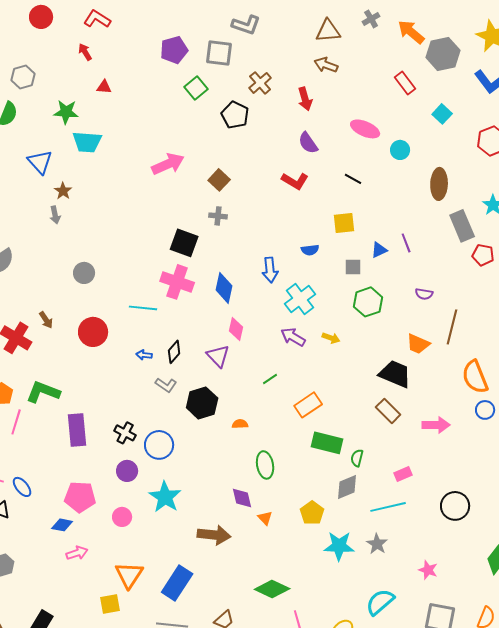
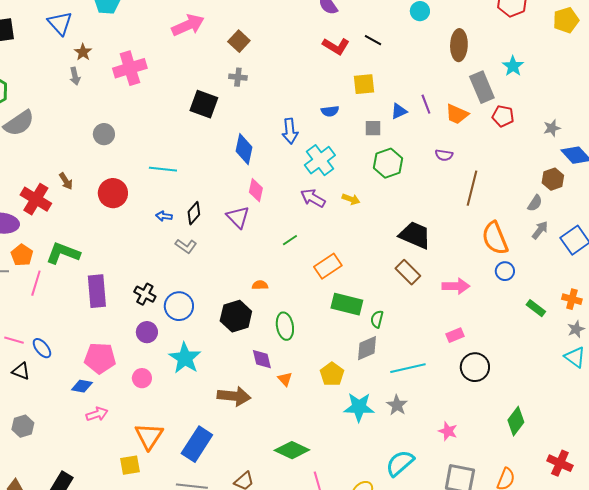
red L-shape: (295, 181) -> (336, 46), moved
pink cross: (177, 282) -> (130, 68), moved, turned -36
orange trapezoid: (418, 344) -> (457, 114), moved
black hexagon: (202, 403) -> (236, 316), moved
pink rectangle: (403, 474) -> (455, 335), moved

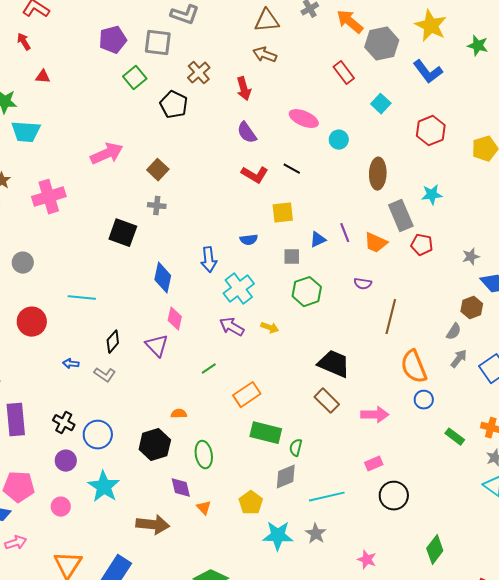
cyan star: (513, 66) -> (432, 195), turned 30
blue arrow: (164, 216) -> (71, 364), moved

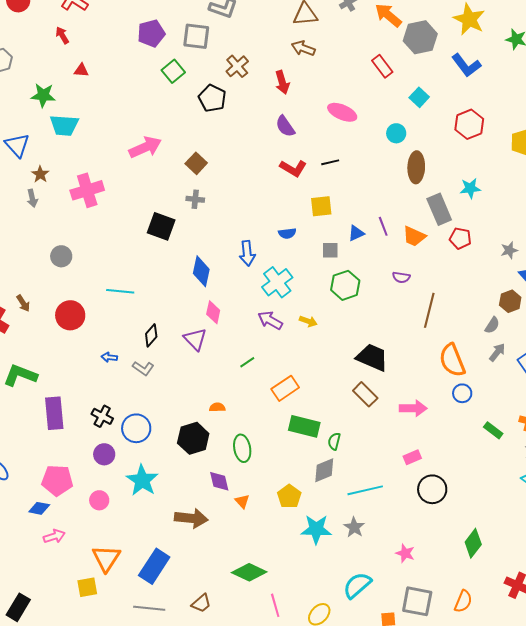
cyan circle: (339, 140) -> (396, 133), moved
black line: (292, 169) -> (330, 162), turned -42

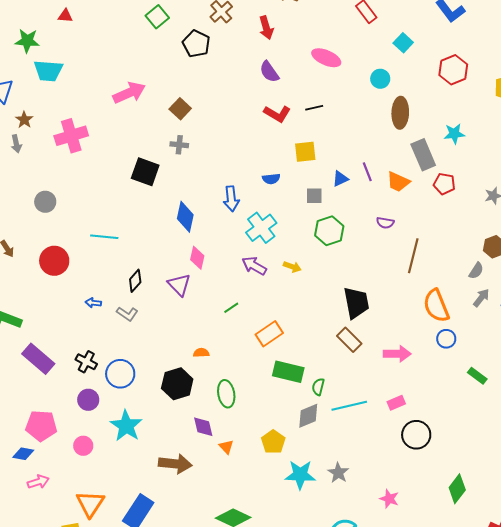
black trapezoid: (372, 357) -> (356, 303), turned 56
purple rectangle: (54, 413) -> (38, 359), turned -44
cyan line: (365, 490) -> (349, 406), moved

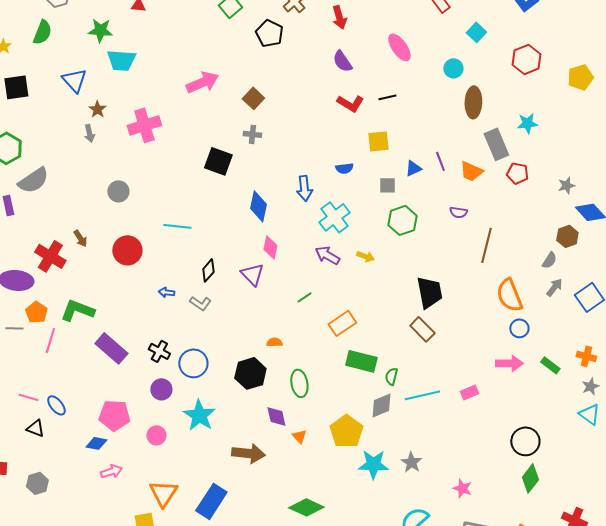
pink ellipse: (326, 58) -> (399, 47), turned 32
pink arrow: (397, 354) -> (509, 363), moved
black circle: (416, 435) -> (525, 441), moved
yellow pentagon: (273, 442) -> (346, 431), size x1.4

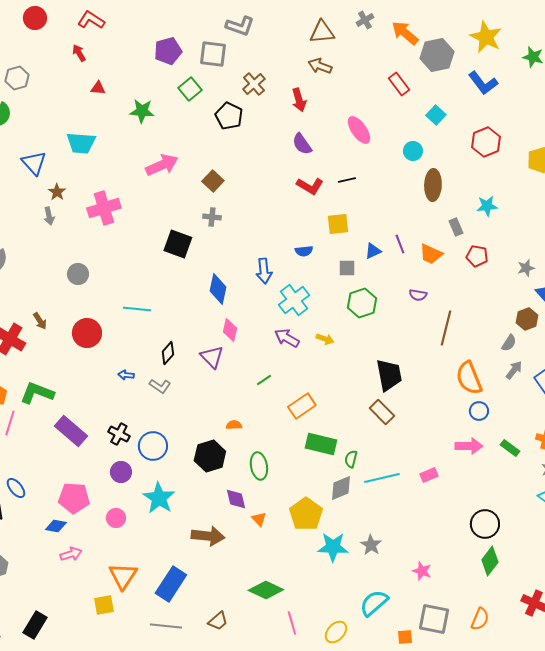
green star: (100, 30) -> (142, 111), moved
gray rectangle: (496, 144) -> (456, 227), size x0.6

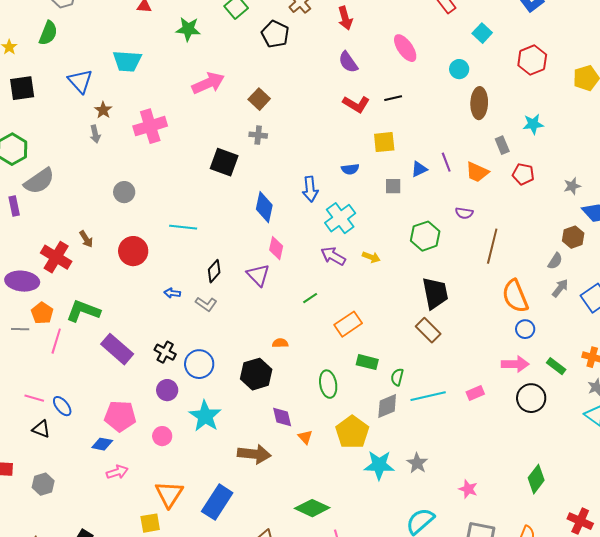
green hexagon: (362, 303) -> (425, 236), moved
green rectangle: (321, 444) -> (367, 362), size x0.7
green ellipse: (259, 466) -> (328, 384), moved
black circle: (485, 524) -> (531, 398), moved

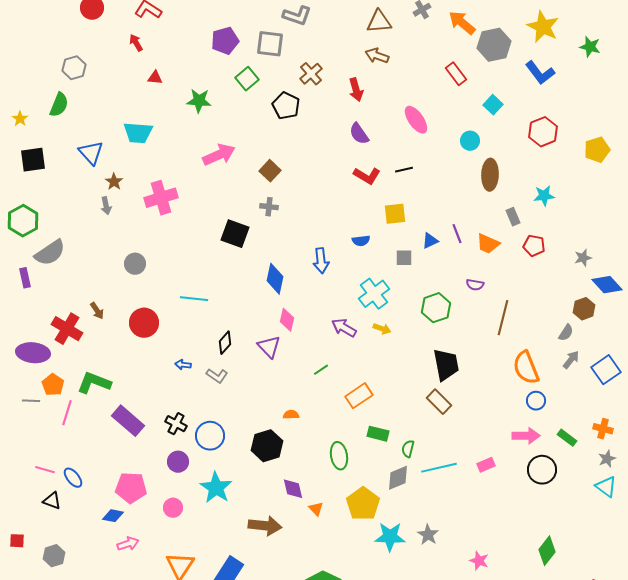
cyan cross: (340, 218) -> (374, 294), moved

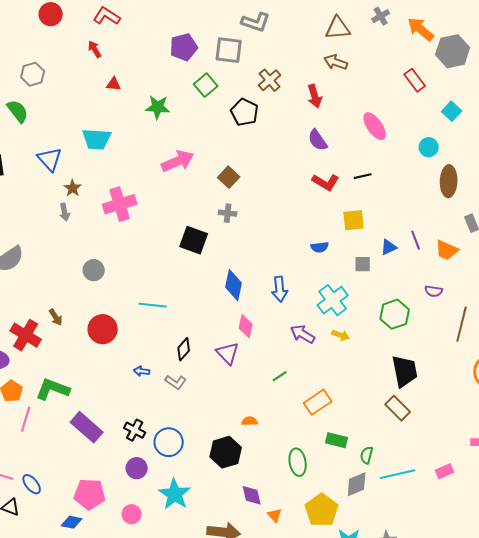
green semicircle: (59, 105) -> (18, 111), turned -60
blue arrow: (321, 261) -> (280, 289), moved

